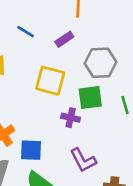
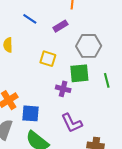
yellow square: (50, 81) -> (48, 59), size x0.7

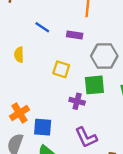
purple rectangle: (60, 26) -> (75, 35), turned 40

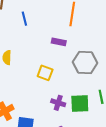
blue line: (42, 27) -> (24, 19), moved, turned 40
green square: (94, 85) -> (80, 103), moved

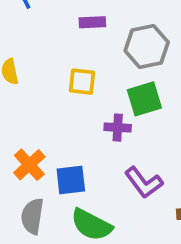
green square: (80, 103) -> (144, 99), moved

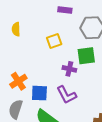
yellow square: (82, 82) -> (54, 41), turned -35
purple L-shape: (144, 183) -> (66, 95), moved

